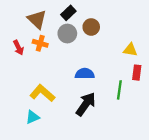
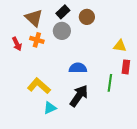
brown circle: (91, 27) -> (87, 17), moved
cyan triangle: (33, 117) -> (50, 108), moved

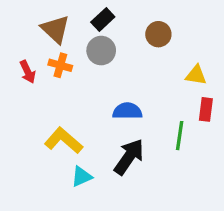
brown circle: (87, 17) -> (158, 34), moved

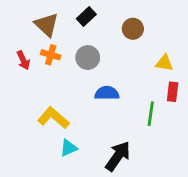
gray circle: (101, 51) -> (88, 58), moved
black arrow: (129, 157) -> (118, 156), moved

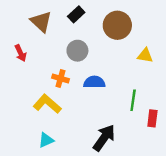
brown circle: (133, 29) -> (117, 25), size x1.5
orange cross: (51, 55) -> (60, 78), moved
red rectangle: (173, 92) -> (152, 118), moved
cyan triangle: (68, 148) -> (46, 140), moved

